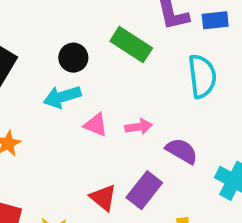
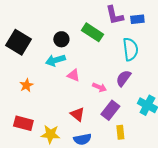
pink arrow: (139, 127) -> (99, 87), moved, turned 32
purple semicircle: (182, 151) -> (123, 78), moved, turned -84
purple rectangle: (144, 190) -> (110, 110), moved

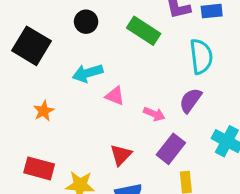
black circle: (61, 39) -> (86, 22), moved
red triangle: (77, 114) -> (121, 155), turned 35

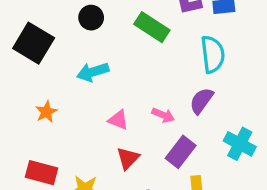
pink triangle: (115, 96) -> (118, 120), moved

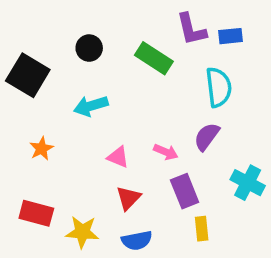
purple rectangle: (181, 152) -> (185, 191), turned -60

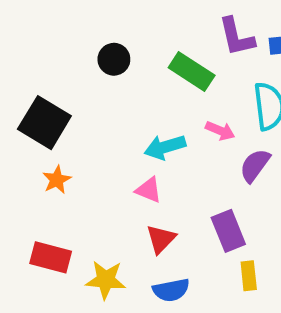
black square: (28, 75) -> (44, 123), moved
cyan arrow: (91, 106) -> (165, 147), moved
pink arrow: (166, 152) -> (220, 131), moved

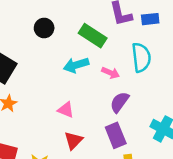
cyan arrow: (165, 147) -> (76, 65), moved
purple semicircle: (255, 165) -> (119, 102), moved

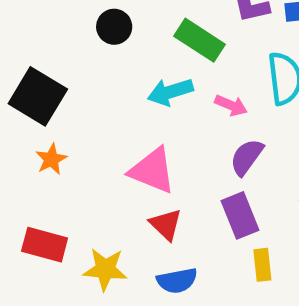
pink triangle: (66, 110) -> (152, 170), size x1.6
red triangle: (73, 140) -> (166, 224), turned -30

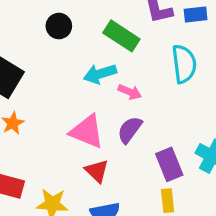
pink arrow: (231, 105) -> (130, 92), moved
purple semicircle: (247, 157) -> (130, 130), moved
purple rectangle: (240, 215) -> (169, 164), moved

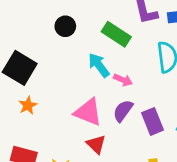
cyan arrow: (100, 74) -> (99, 65), turned 70
purple rectangle: (169, 164) -> (152, 121), moved

